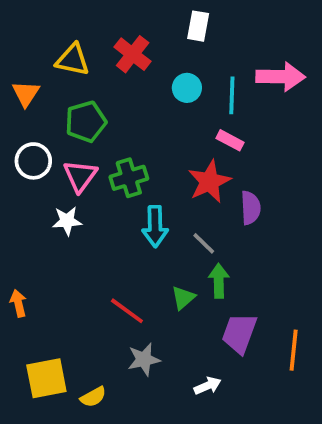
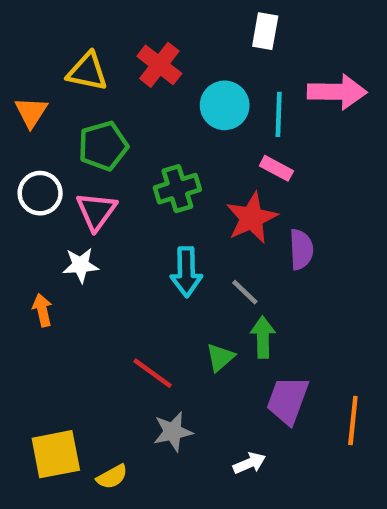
white rectangle: (198, 26) -> (265, 31), moved
cyan circle: (187, 88) -> (225, 105), size x1.4
green cross: (129, 178) -> (177, 189), moved
orange arrow: (18, 303) -> (42, 310), moved

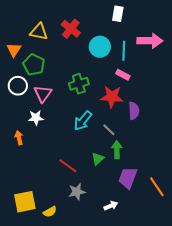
green pentagon: (103, 146) -> (34, 65), moved, turned -30
red star: (252, 218) -> (112, 97), turned 30
cyan arrow: (186, 272) -> (83, 121), turned 40
orange line: (353, 420) -> (157, 187), turned -40

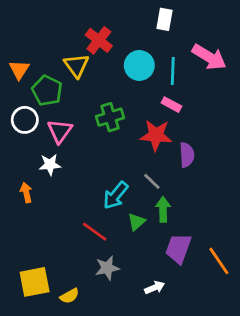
yellow triangle: (39, 32) -> (76, 65), moved, turned 42
pink arrow: (150, 41) -> (209, 57), turned 30
cyan arrow: (83, 121) -> (116, 195), moved

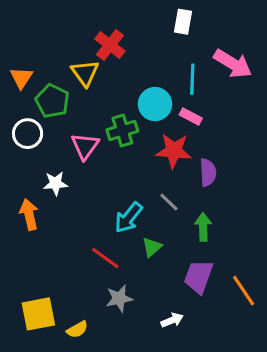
cyan circle: (139, 65) -> (155, 104), moved
pink triangle: (60, 131) -> (85, 146), moved
orange arrow: (26, 193) -> (29, 214), size x1.4
green arrow: (163, 209) -> (203, 227), moved

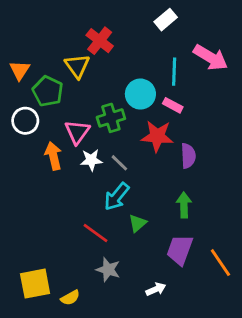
white rectangle: (183, 22) -> (166, 20), turned 40
white star: (56, 183) -> (91, 160), moved
gray line: (169, 202) -> (119, 163), moved
orange arrow: (29, 214) -> (53, 156), moved
gray star: (119, 298) -> (108, 270), turned 30

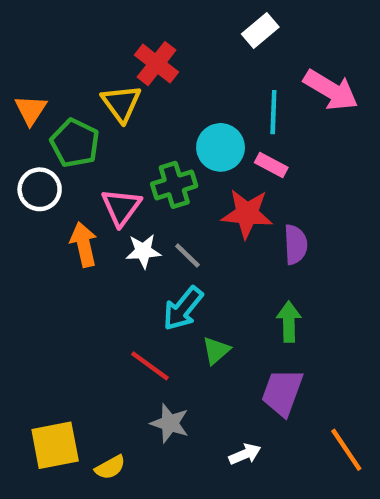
orange line: (220, 263) -> (346, 450), moved

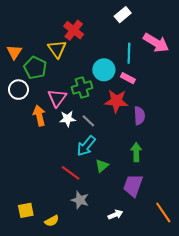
yellow square: (55, 445) -> (26, 210), size x0.7

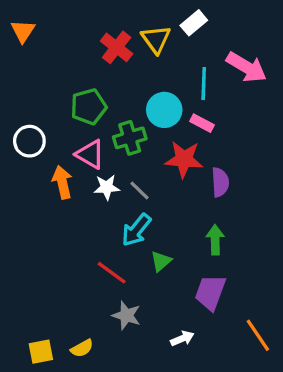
yellow triangle: (57, 49) -> (156, 39), moved
orange triangle: (14, 52) -> (23, 31), moved
green pentagon: (35, 68) -> (89, 107), moved, turned 30
pink triangle: (57, 98) -> (90, 154), turned -36
yellow square: (26, 210) -> (41, 352), moved

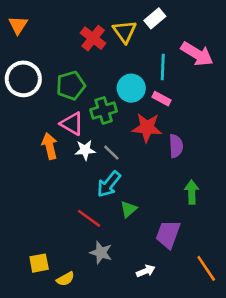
white circle: (29, 141) -> (23, 79), moved, size x1.4
green arrow: (215, 240) -> (192, 192), moved
yellow square: (41, 352) -> (39, 263), moved

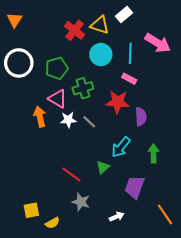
yellow triangle: (125, 32) -> (100, 25), turned -36
cyan circle: (131, 88) -> (101, 55), moved
cyan arrow: (109, 184) -> (121, 147), moved

